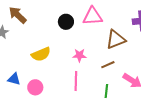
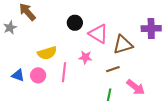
pink triangle: (92, 16) -> (98, 34), moved, turned 30
pink line: (76, 81) -> (64, 72), moved
pink circle: (35, 87) -> (38, 75), moved

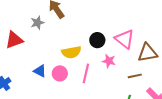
black circle: (75, 23) -> (97, 40), moved

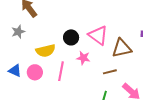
gray star: (37, 23) -> (18, 32), moved

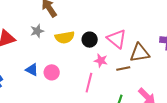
yellow semicircle: (46, 51) -> (65, 37), moved
pink line: (61, 71) -> (89, 83), moved
brown line: (110, 72) -> (123, 69), moved

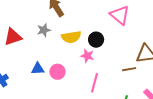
pink triangle: (117, 39) -> (120, 15), moved
pink star: (101, 61) -> (87, 56), moved
blue triangle: (32, 70) -> (38, 69), turned -32

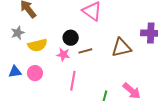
yellow semicircle: (71, 37) -> (37, 45), moved
brown line: (129, 69) -> (85, 51), moved

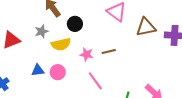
black circle: (71, 38) -> (75, 24), moved
brown triangle: (121, 48) -> (146, 27), moved
pink line: (73, 81) -> (95, 81), turned -48

